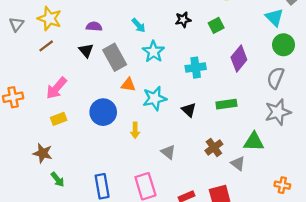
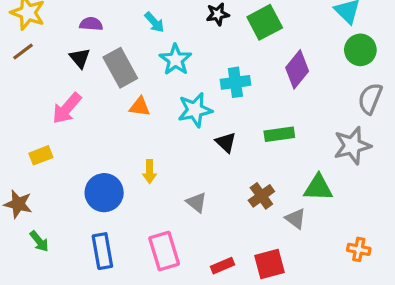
green square: (216, 25) -> (265, 22), size x1.5
gray semicircle: (276, 78) -> (370, 99), moved
pink arrow: (56, 88) -> (67, 108), moved
cyan star: (155, 98) -> (195, 110), moved
blue circle: (103, 112) -> (104, 193), moved

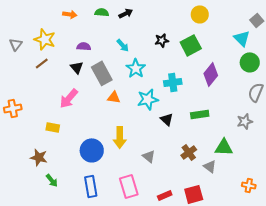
gray star: (352, 146) -> (245, 121), size x0.7
yellow rectangle: (41, 155) -> (53, 127), turned 32
yellow arrow: (150, 172) -> (120, 137), size x1.5

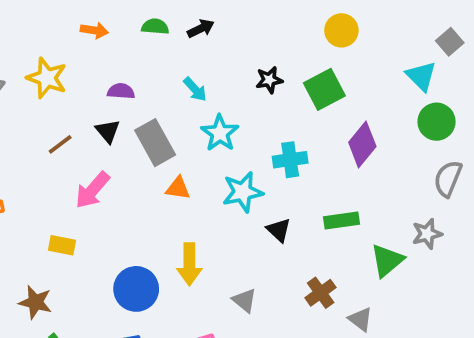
brown line: (42, 63) -> (60, 144), moved
green triangle: (224, 147) -> (387, 260), moved, turned -42

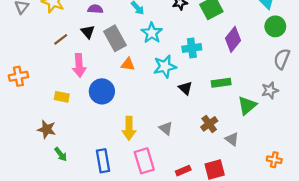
pink arrow: (92, 190) -> (79, 65), turned -45
yellow arrow: (189, 264) -> (129, 128), moved
blue circle: (136, 289) -> (102, 91), moved

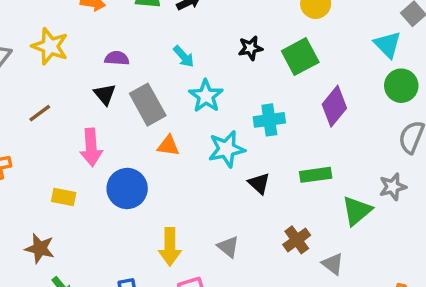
brown line: (61, 39) -> (40, 113), moved

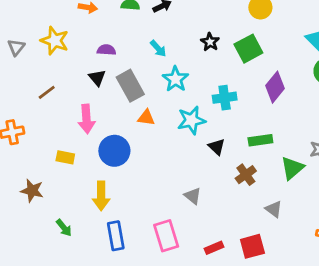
black star: (250, 48) -> (210, 42), turned -30
brown cross: (297, 240) -> (246, 175), moved
yellow arrow: (170, 247) -> (101, 196), moved
brown star: (40, 248) -> (32, 191), moved

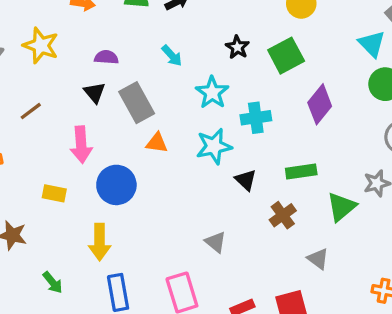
cyan star: (175, 79) -> (212, 93), moved

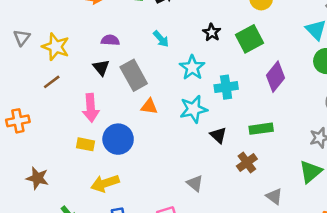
yellow star: (41, 45) -> (56, 47), moved
yellow rectangle: (54, 193) -> (86, 144), moved
green triangle: (342, 207) -> (311, 172), moved
yellow arrow: (100, 242) -> (105, 183), turned 72

